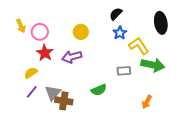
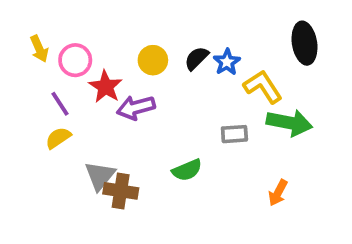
black semicircle: (116, 14) -> (196, 58), moved
red star: (45, 53) -> (106, 87), moved
purple line: (32, 92) -> (60, 104), moved, turned -72

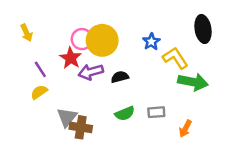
black semicircle: (196, 58) -> (120, 77), moved, turned 30
pink circle: (75, 60) -> (82, 39), moved
yellow circle: (153, 60) -> (102, 40), size x1.6
gray rectangle: (234, 134) -> (156, 112), moved

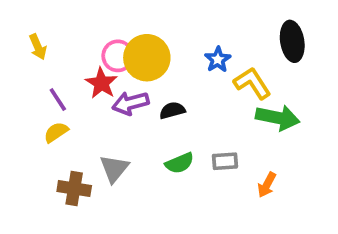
gray triangle: (67, 117) -> (114, 169), moved
brown cross: (81, 127) -> (74, 189), moved

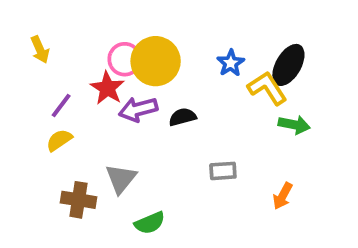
black ellipse: (292, 41) -> (288, 65), moved, turned 39
purple line: (58, 99) -> (61, 105), turned 70
green arrow: (278, 118) -> (294, 125), size x0.7
gray rectangle: (225, 161) -> (223, 171), moved
green semicircle: (180, 163) -> (150, 223), moved

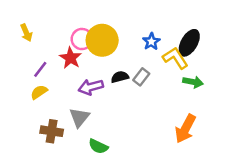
purple arrow: (138, 109) -> (91, 87), moved
gray rectangle: (223, 171) -> (141, 77), moved, turned -48
orange arrow: (283, 196) -> (185, 129), size x1.6
green semicircle: (150, 223) -> (98, 146), turned 48

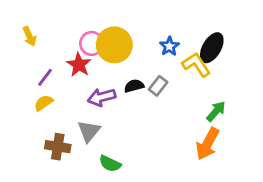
green arrow: (193, 82) -> (216, 111), moved, turned -60

